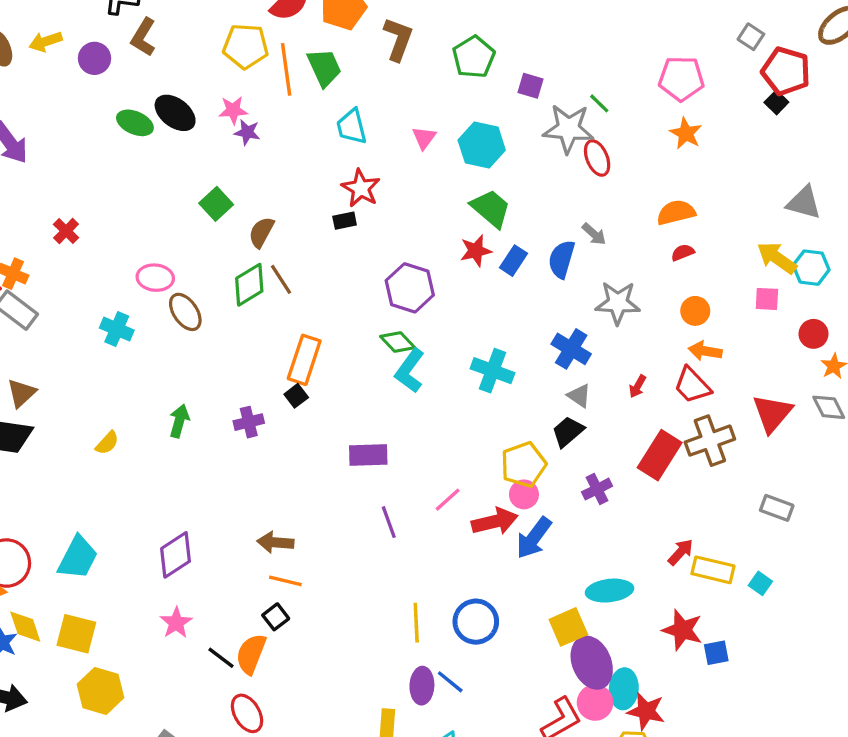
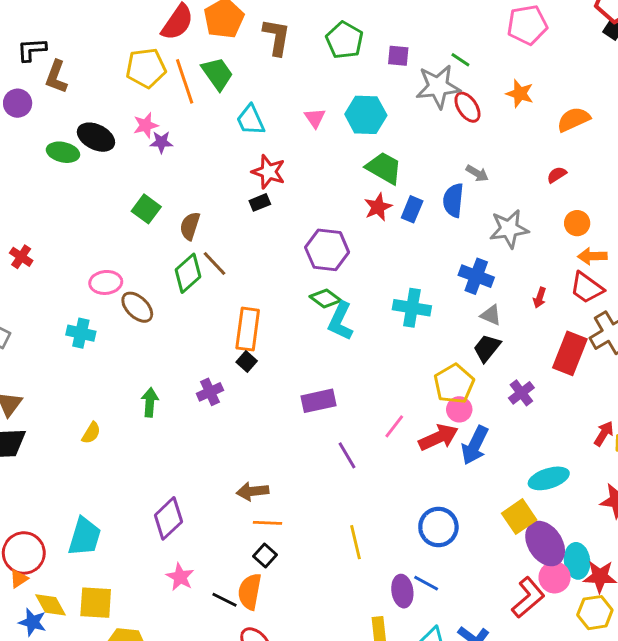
orange star: (686, 133) -> (520, 94), moved
orange semicircle: (676, 212) -> (574, 119), moved
yellow line: (416, 623) -> (356, 542), moved

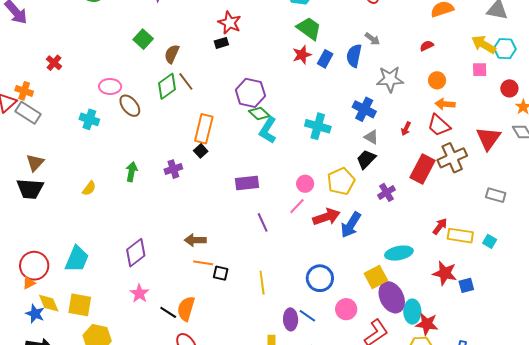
purple hexagon: (327, 250) -> (250, 93), moved
pink circle: (459, 409) -> (305, 184), moved
black square: (265, 556) -> (221, 273), moved, turned -35
pink circle: (555, 577) -> (346, 309), moved

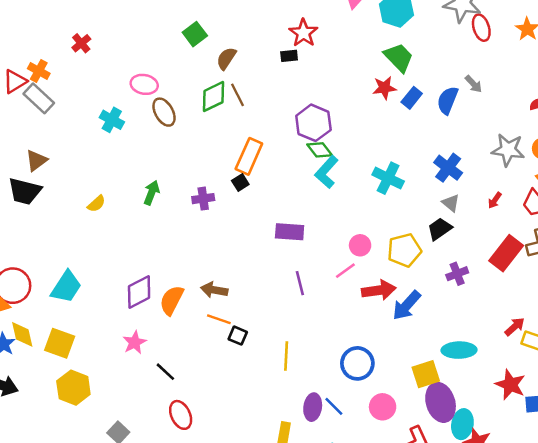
gray star: (390, 79) -> (508, 150), moved
orange semicircle: (186, 309) -> (172, 300), moved

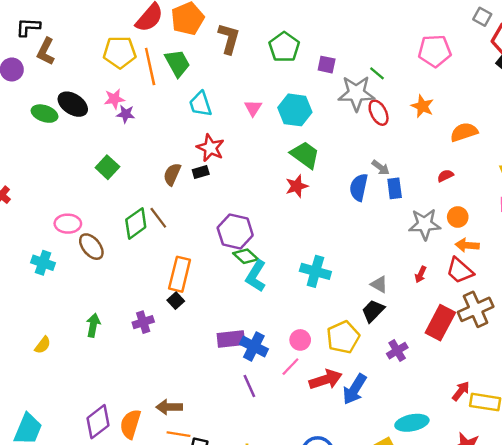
brown semicircle: (226, 58) -> (172, 174), moved
blue rectangle: (412, 98) -> (395, 188), moved, turned -36
blue cross: (448, 168) -> (254, 347), moved

